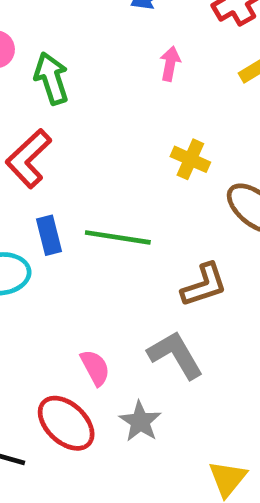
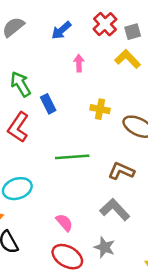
blue rectangle: (49, 235) -> (48, 104), moved
brown L-shape: (204, 285) -> (121, 171), turned -125
pink semicircle: (95, 368) -> (64, 223), moved

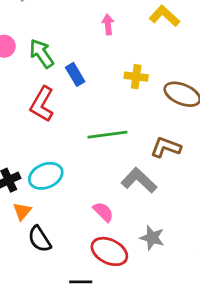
gray L-shape: (115, 210) -> (139, 180), moved

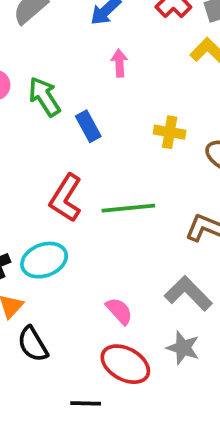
pink arrow: (108, 25) -> (119, 63), moved
red L-shape: (42, 104) -> (66, 198), moved
gray L-shape: (139, 180) -> (188, 293), moved

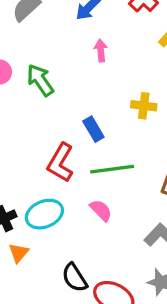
blue rectangle: (88, 126) -> (93, 129), moved
pink semicircle: (119, 311) -> (101, 210), moved
black semicircle: (33, 344) -> (74, 278), moved

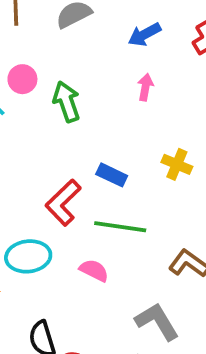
blue rectangle: (93, 129) -> (112, 175), turned -50
pink semicircle: (101, 210) -> (94, 270), turned -35

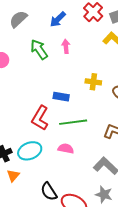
green arrow: (67, 102) -> (39, 49), moved

